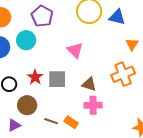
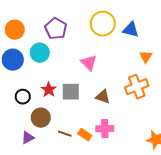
pink cross: (93, 105) -> (105, 129), moved

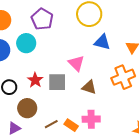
blue triangle: (131, 30) -> (102, 42), moved
pink triangle: (89, 63) -> (76, 63), moved
brown line: (65, 134) -> (51, 124), turned -48

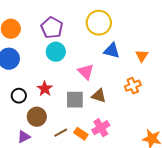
cyan circle: (26, 43) -> (56, 52), moved
orange cross: (123, 77) -> (133, 86), size x0.7
gray square: (57, 82) -> (75, 100), moved
pink cross: (91, 119) -> (101, 128), turned -30

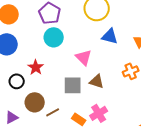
red star: (45, 89) -> (36, 67), moved
brown line: (61, 133) -> (53, 112), moved
purple triangle: (24, 137) -> (12, 117), moved

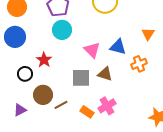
blue triangle: (110, 36) -> (118, 47), moved

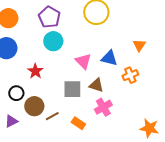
black circle: (25, 74) -> (16, 93), moved
pink cross: (107, 106) -> (103, 107), moved

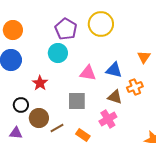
purple pentagon: (49, 17) -> (66, 29), moved
pink triangle: (83, 61) -> (88, 73), turned -36
brown triangle: (96, 85) -> (115, 97), moved
purple triangle: (11, 121) -> (16, 133), turned 32

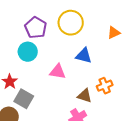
orange triangle: (144, 57) -> (114, 33), moved, turned 32
blue triangle: (114, 70) -> (84, 56), moved
gray square: (77, 101) -> (24, 99), moved, turned 30

